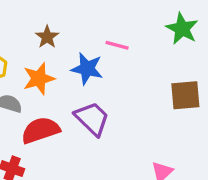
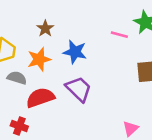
pink line: (117, 45) -> (119, 35), moved

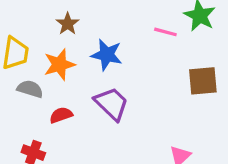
red semicircle: (40, 98) -> (61, 115), size x0.6

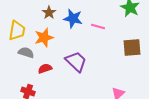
pink line: (165, 32) -> (98, 27), moved
blue star: (107, 55) -> (73, 19), moved

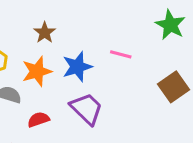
blue star: (73, 19) -> (77, 67), moved, turned -30
brown square: (132, 48) -> (173, 87), turned -30

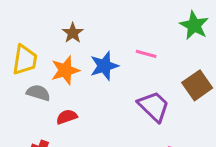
purple trapezoid: (87, 109) -> (154, 106), moved

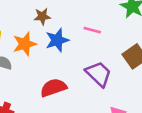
brown star: (73, 33) -> (42, 16), moved, turned 30
red semicircle: (67, 117) -> (53, 88), moved, size x1.5

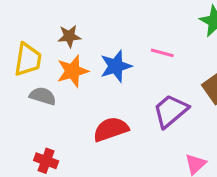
brown star: (42, 16) -> (69, 36), moved
purple trapezoid: (98, 74) -> (171, 111), turned -84

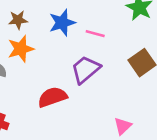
blue star: (116, 66) -> (62, 23), moved
purple trapezoid: (171, 111) -> (86, 69), moved

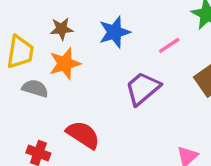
pink line: (95, 34) -> (169, 45), moved, turned -48
red semicircle: (52, 97) -> (83, 135), moved, turned 52

